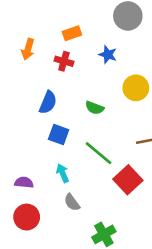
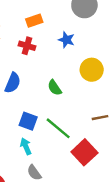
green semicircle: (95, 108) -> (55, 88), turned 35
blue square: (59, 134) -> (28, 121), moved

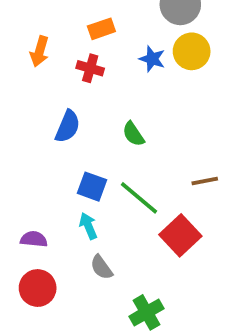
yellow circle: (92, 70) -> (192, 51), moved

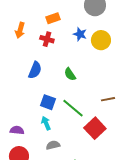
yellow circle: (192, 51) -> (101, 40), moved
gray semicircle: (101, 267) -> (53, 145), turned 112

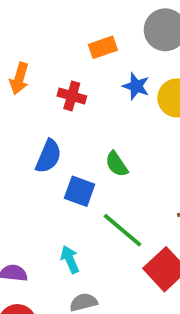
orange rectangle: (53, 18) -> (103, 47), moved
blue square: (48, 102) -> (80, 191), moved

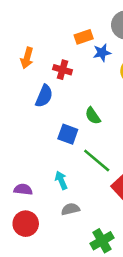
blue star: (136, 86) -> (102, 53), moved, turned -30
blue semicircle: (48, 156) -> (44, 96), moved

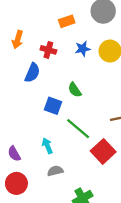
blue star: (102, 53) -> (83, 49), moved
purple semicircle: (23, 189) -> (14, 154), turned -126

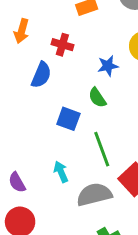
blue star: (83, 49) -> (108, 66), moved
green line: (78, 129) -> (102, 149), turned 30
gray semicircle: (55, 171) -> (94, 195), moved, size x1.6

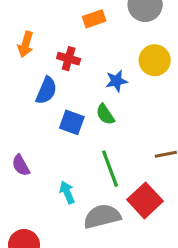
blue square: (68, 119) -> (72, 122), moved
purple semicircle: (17, 182) -> (21, 165), moved

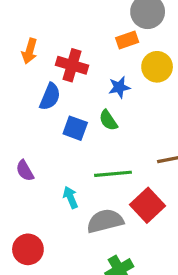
orange rectangle: (94, 19) -> (127, 40), moved
red cross: (69, 59) -> (72, 65), size x1.4
green line: (110, 169) -> (113, 174), turned -75

